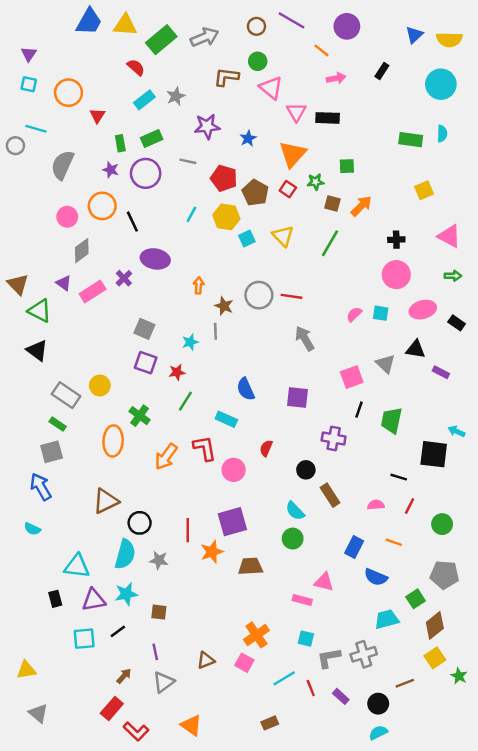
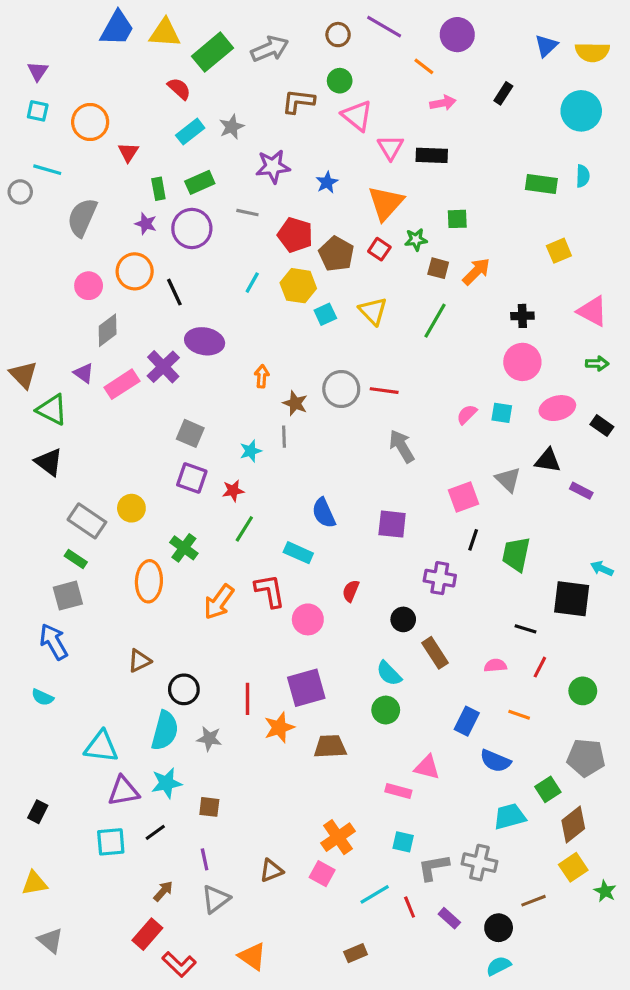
purple cross: (124, 278) -> (163, 367), size x1.5
brown triangle: (106, 501) -> (139, 661), size x0.7
black rectangle: (55, 599) -> (38, 812), moved, turned 42
gray cross: (364, 654) -> (479, 863), turned 30

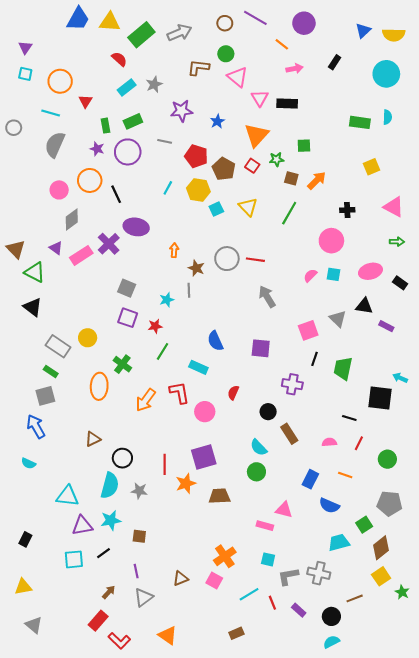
cyan line: (47, 170) -> (51, 113), moved
pink circle: (522, 362) -> (331, 241), moved

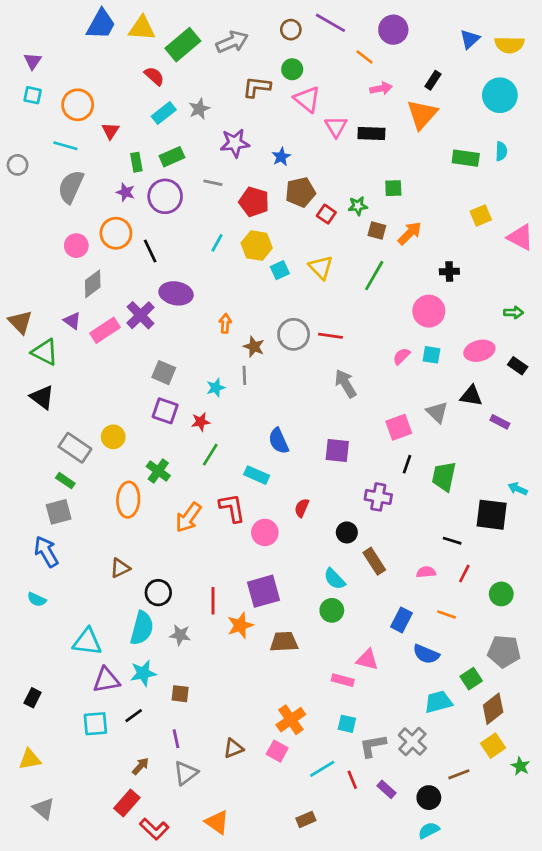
orange triangle: (256, 135) -> (422, 114), moved
brown pentagon: (224, 169) -> (300, 192), moved, turned 30
pink triangle: (394, 207) -> (520, 237), moved
gray cross: (319, 573) -> (412, 742), turned 30

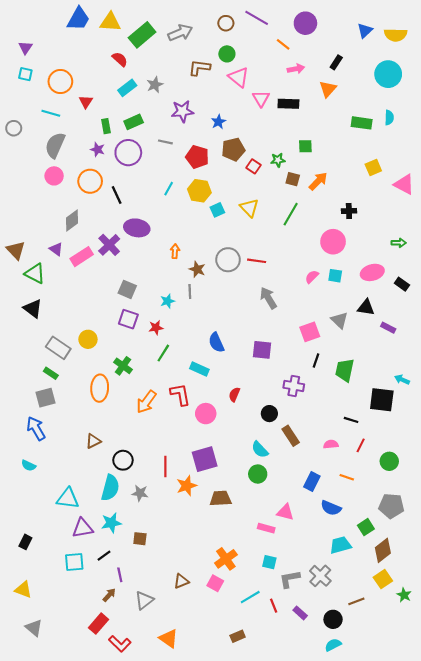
orange triangle: (422, 114) -> (328, 89), size x0.7
pink circle: (76, 246) -> (54, 176), moved
purple line: (176, 739) -> (120, 575), moved
yellow triangle: (30, 759) -> (23, 590), turned 30

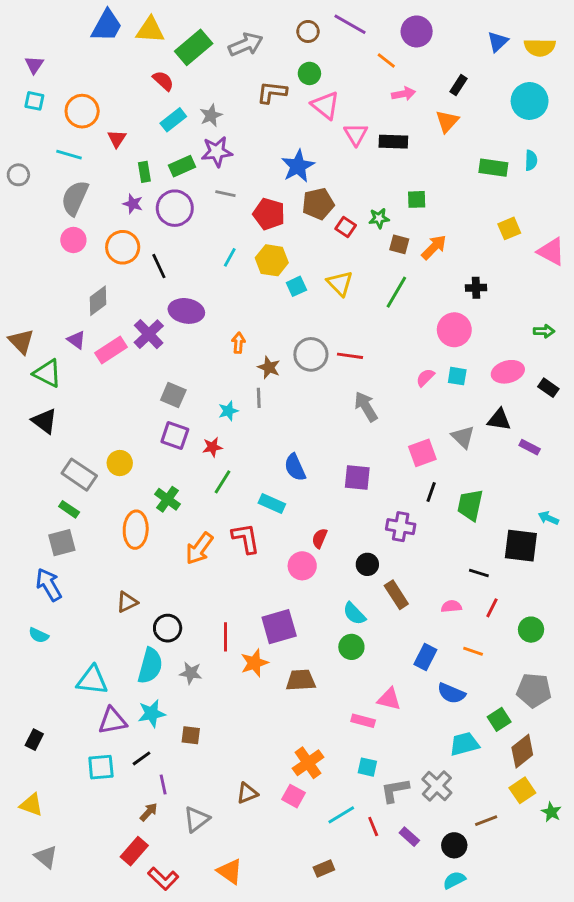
purple star: (182, 111) -> (217, 152), moved
blue star: (218, 122) -> (298, 166), size x1.6
pink circle: (206, 414) -> (302, 566), moved

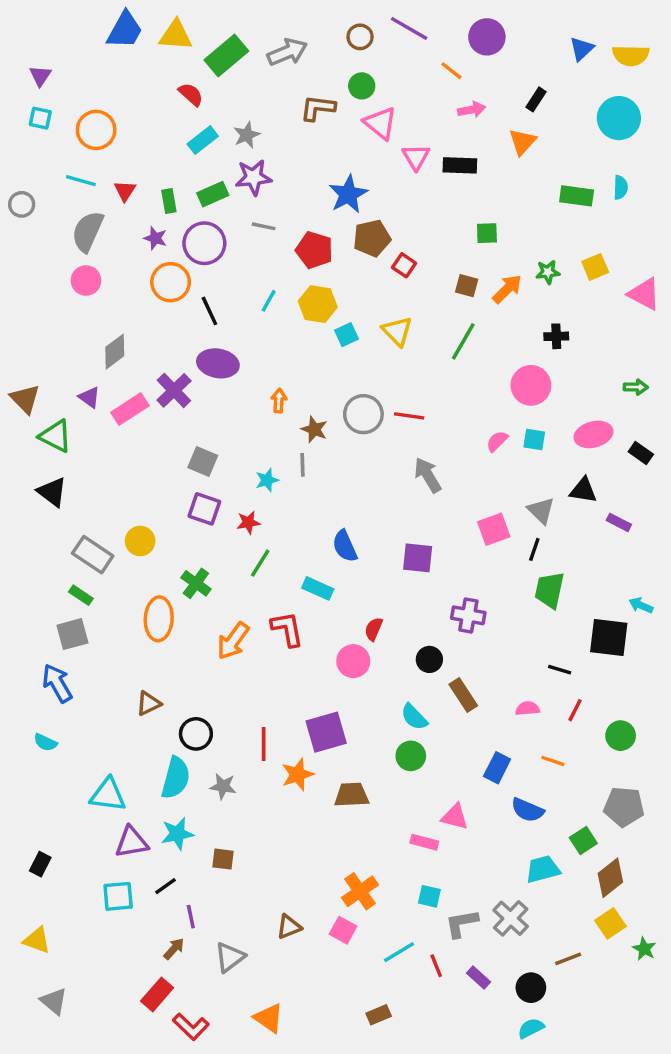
red triangle: (117, 139) -> (125, 191), moved
green star: (379, 218) -> (548, 272), moved
orange circle: (123, 247) -> (171, 282), moved
black line: (159, 266) -> (209, 311), moved
black line: (431, 492) -> (534, 549), moved

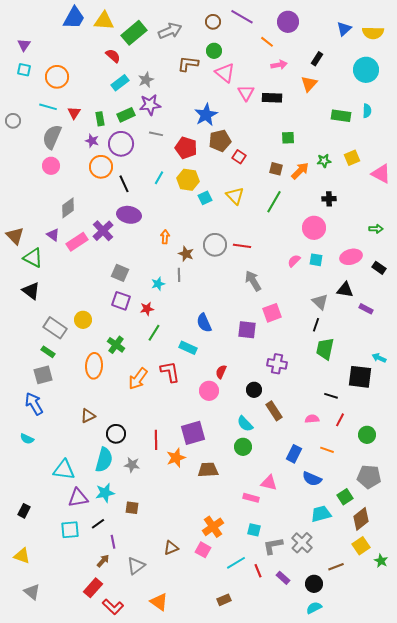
pink square: (494, 529) -> (272, 313), moved

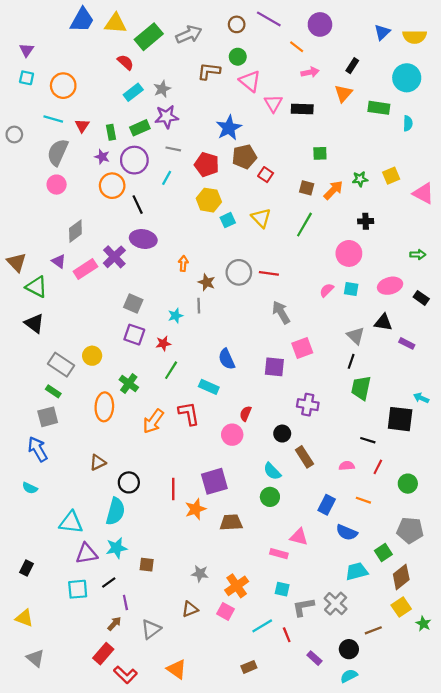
green rectangle: (341, 116) -> (379, 108), moved
cyan line: (159, 178) -> (167, 178), moved
gray star: (132, 465) -> (200, 574), moved
purple rectangle: (283, 578) -> (314, 658), moved

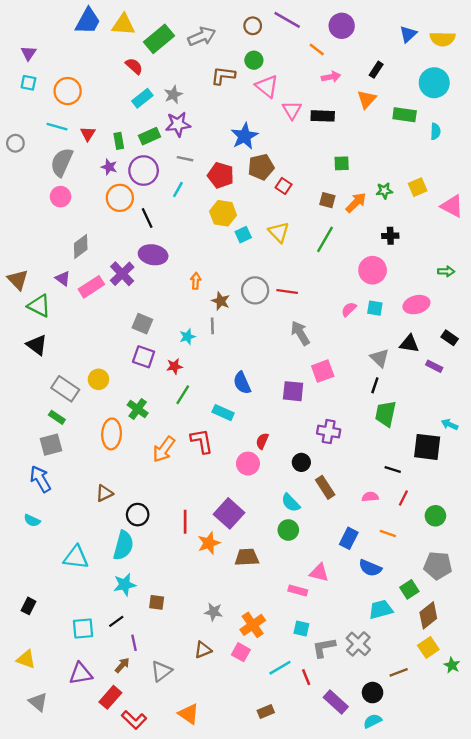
black rectangle: (421, 298) -> (450, 338), moved
purple square: (214, 481) -> (229, 513), turned -32
purple triangle: (87, 554) -> (81, 674), moved
purple rectangle: (314, 658) -> (336, 702), size x1.5

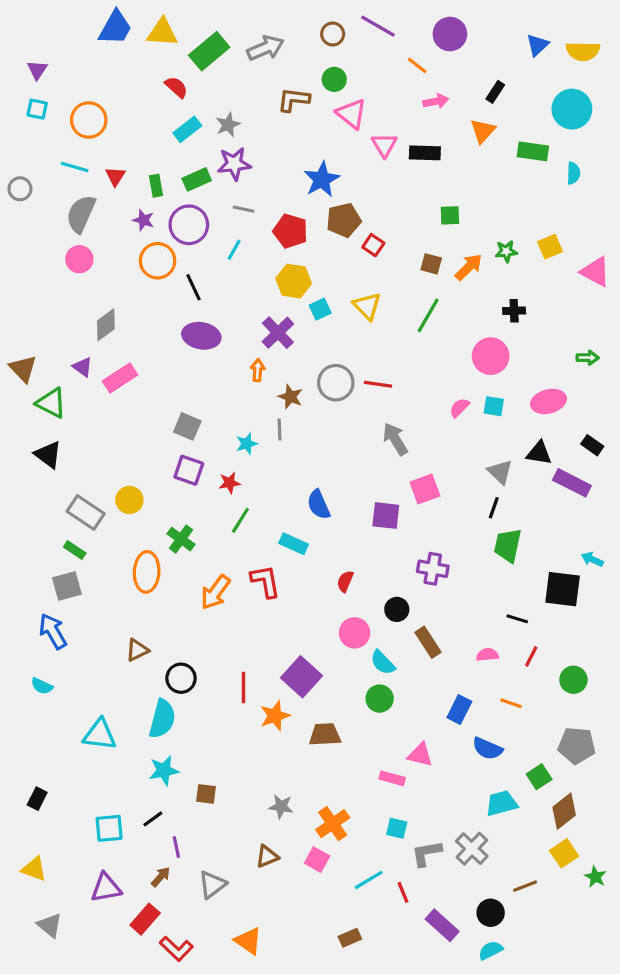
purple cross: (122, 274) -> (278, 333), moved
purple rectangle: (434, 366) -> (572, 483), size x1.6
pink circle: (248, 464) -> (355, 633), moved

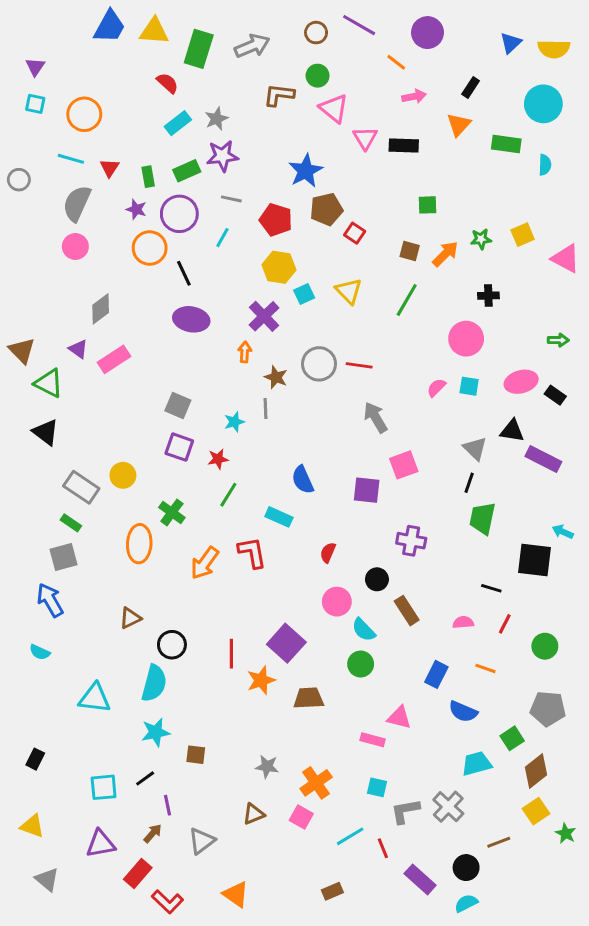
green rectangle: (209, 51) -> (199, 49), turned -33
black rectangle: (592, 445) -> (555, 395), moved

